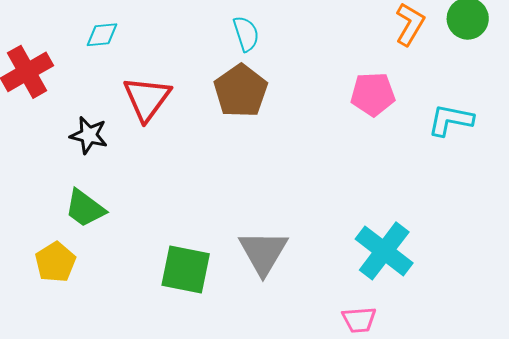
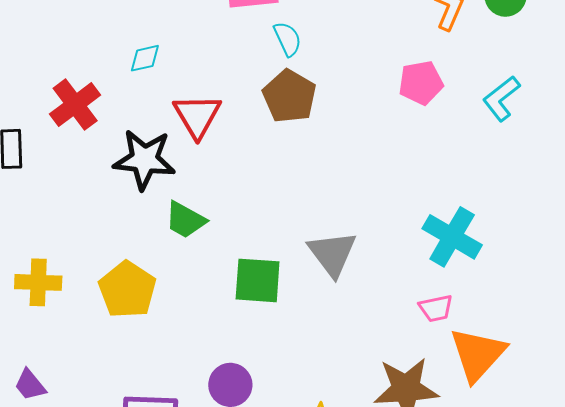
cyan L-shape: (451, 120) -> (501, 99), turned -42
black star: (89, 135) -> (144, 159), size x1.6
green trapezoid: (85, 208) -> (185, 220), moved
yellow pentagon: (55, 262) -> (127, 290), size x1.4

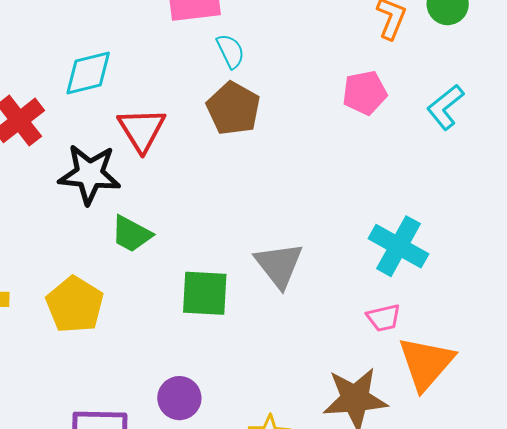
cyan diamond: (145, 58) -> (88, 73), size x1.6

